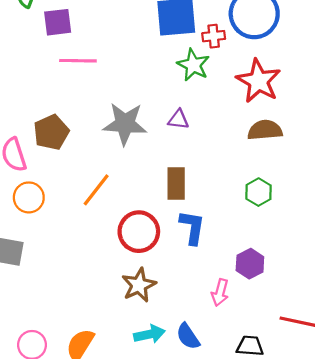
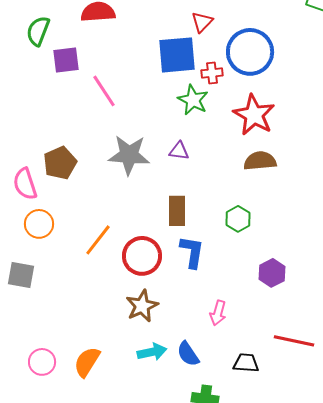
pink line: (78, 61) -> (104, 91), moved, turned 56
orange line: (96, 190) -> (98, 240), moved
green hexagon: (258, 192) -> (238, 219), moved
purple hexagon: (250, 264) -> (272, 273), moved

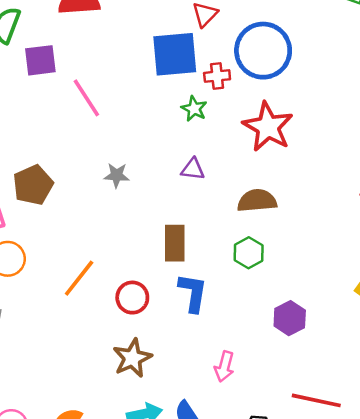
green star: (193, 100) -> (194, 109), size x0.7
purple triangle: (179, 151) -> (193, 169), moved
gray star: (129, 155) -> (117, 175), size x0.5
brown semicircle: (260, 161) -> (257, 201), moved
red circle: (142, 256) -> (132, 298), size x0.7

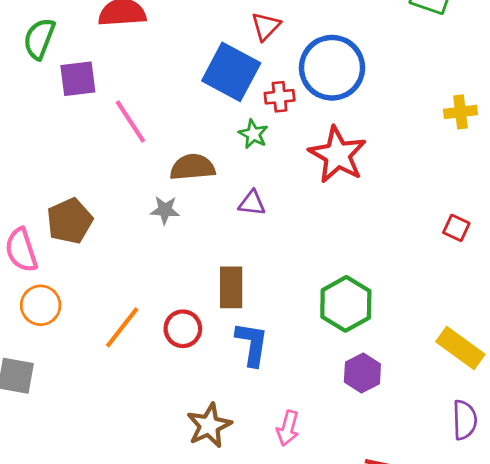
blue square: (175, 54) -> (231, 72), turned 33
brown semicircle: (257, 201) -> (193, 167), moved
green hexagon: (249, 253) -> (346, 304), moved, size x1.5
red circle: (132, 298) -> (183, 329), moved
brown star: (132, 358) -> (209, 425), moved

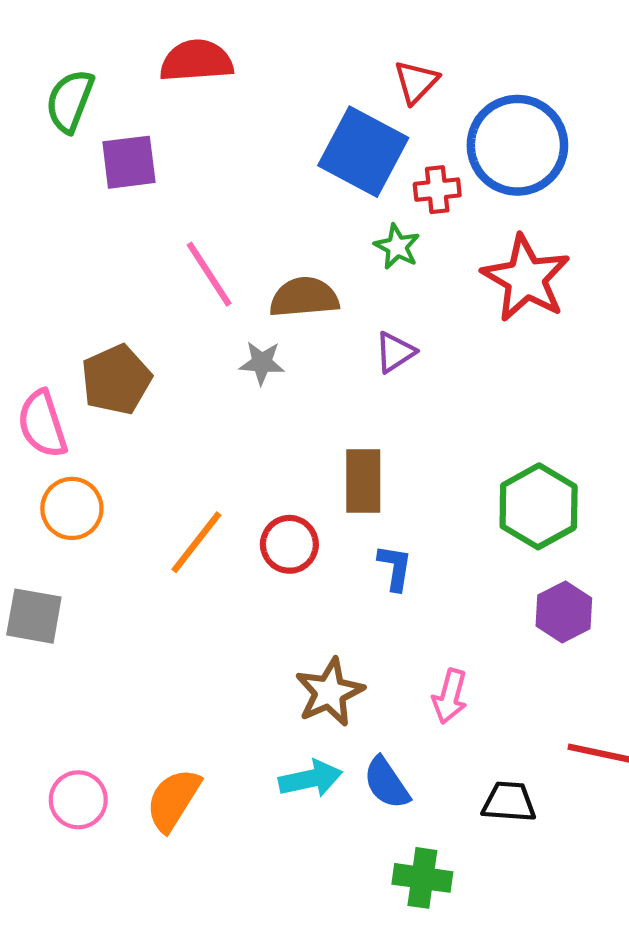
pink line: (130, 122) -> (209, 274), moved
purple triangle: (252, 203) -> (395, 352), turned -40
blue L-shape: (252, 344) -> (395, 568), size x0.7

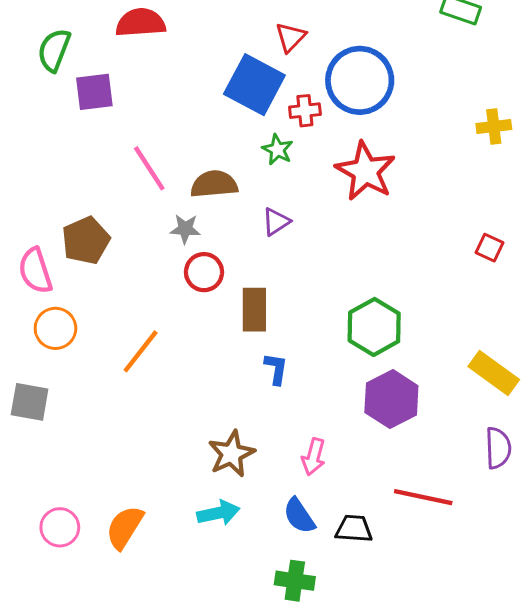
red circle: (289, 544) -> (204, 272), moved
purple hexagon: (564, 612) -> (391, 399), size x1.4
blue semicircle: (386, 783) -> (299, 516), moved

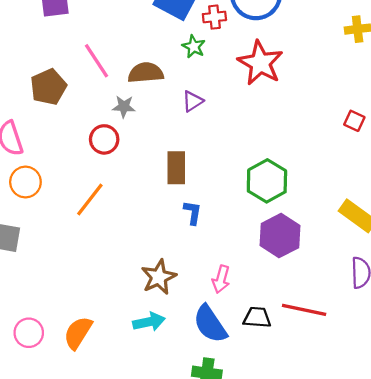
brown pentagon: (86, 240) -> (48, 87), moved
red circle: (204, 272) -> (104, 139), moved
blue semicircle: (299, 516) -> (210, 324), size x1.4
black trapezoid: (354, 529) -> (257, 317), moved

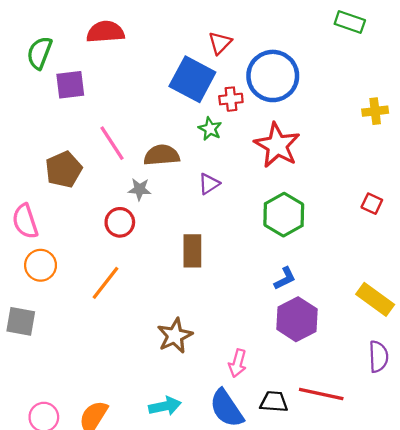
green hexagon: (267, 181) -> (284, 215), moved
blue L-shape: (193, 213) -> (285, 278), moved, turned 55
brown star: (159, 277) -> (175, 336), moved

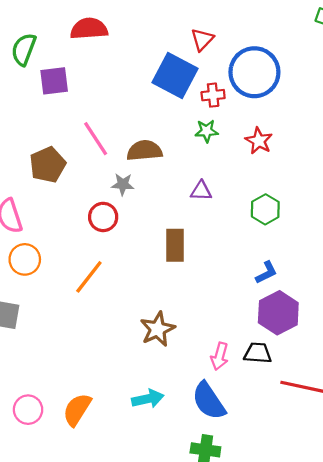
green star: (210, 129) -> (207, 131), moved, turned -30
red star: (277, 145) -> (259, 141), size x0.6
purple triangle: (209, 184) -> (201, 191), moved, turned 35
green hexagon: (284, 215) -> (265, 209), size x0.7
black trapezoid: (274, 402) -> (258, 353), moved

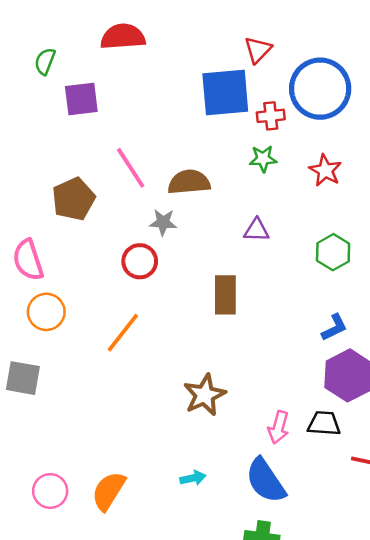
green semicircle: (24, 49) -> (45, 61), size x0.7
blue square: (175, 75) -> (225, 92), turned -33
cyan arrow: (148, 399) -> (193, 478), size x0.7

